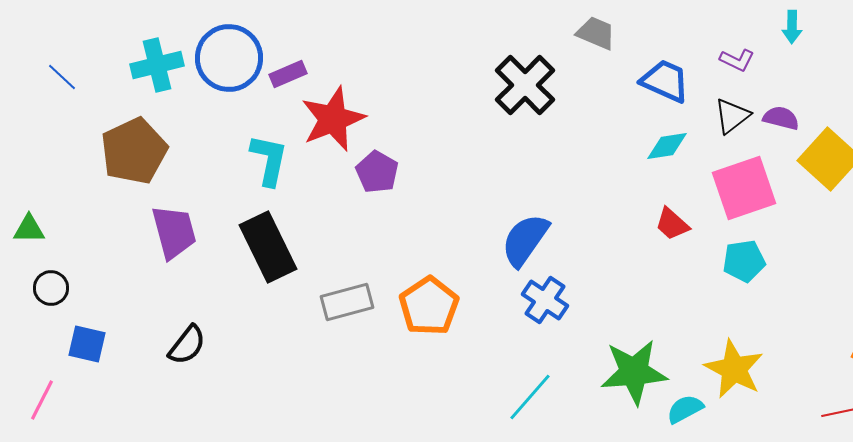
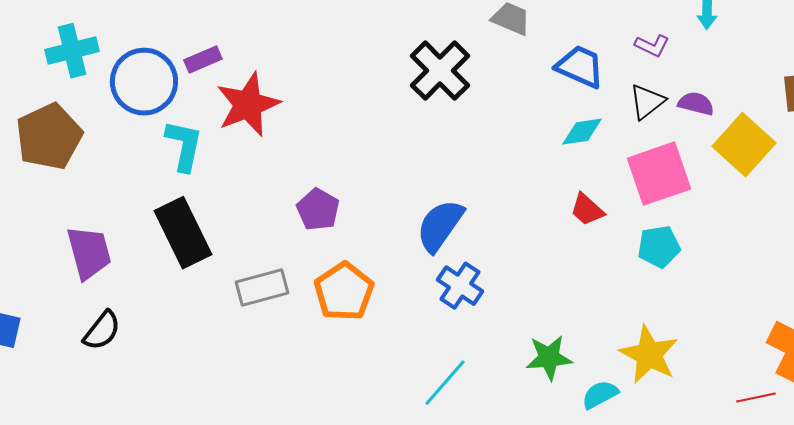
blue circle: (229, 58) -> (144, 82), moved
purple pentagon: (377, 172) -> (318, 210), moved
purple trapezoid: (174, 232) -> (89, 253), moved
green star: (634, 372) -> (549, 358), size x0.7

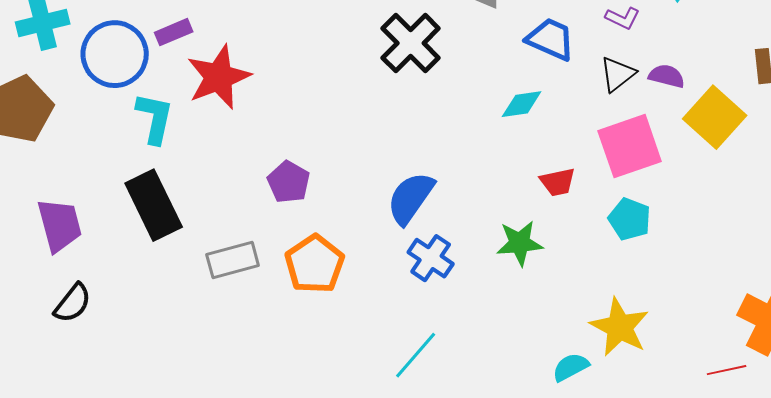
cyan diamond: (582, 132) -> (522, 104), moved
red trapezoid: (587, 210) -> (558, 182), turned -54
cyan pentagon: (659, 247) -> (630, 219), turned 30
green star: (549, 358) -> (520, 243), moved

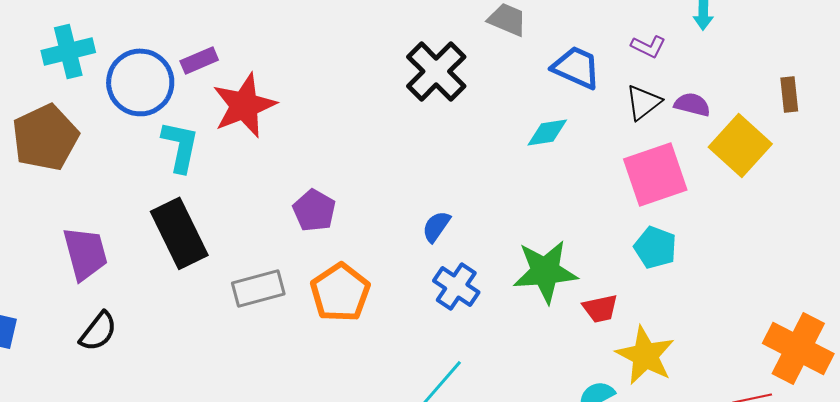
red trapezoid: (558, 182) -> (600, 308), moved
blue semicircle: (411, 198) -> (436, 226), size x0.6
green star: (520, 243) -> (545, 271), size x1.4

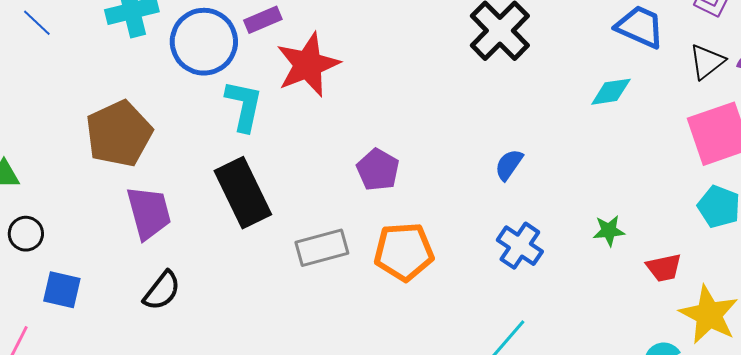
brown pentagon: (45, 137) -> (119, 134), moved
blue semicircle: (436, 226) -> (509, 165), moved
green star: (545, 271) -> (609, 231), size x0.5
orange pentagon: (340, 292) -> (404, 252), turned 30

